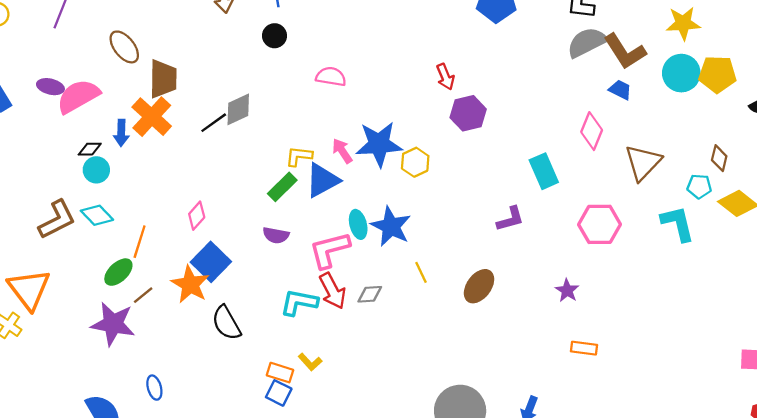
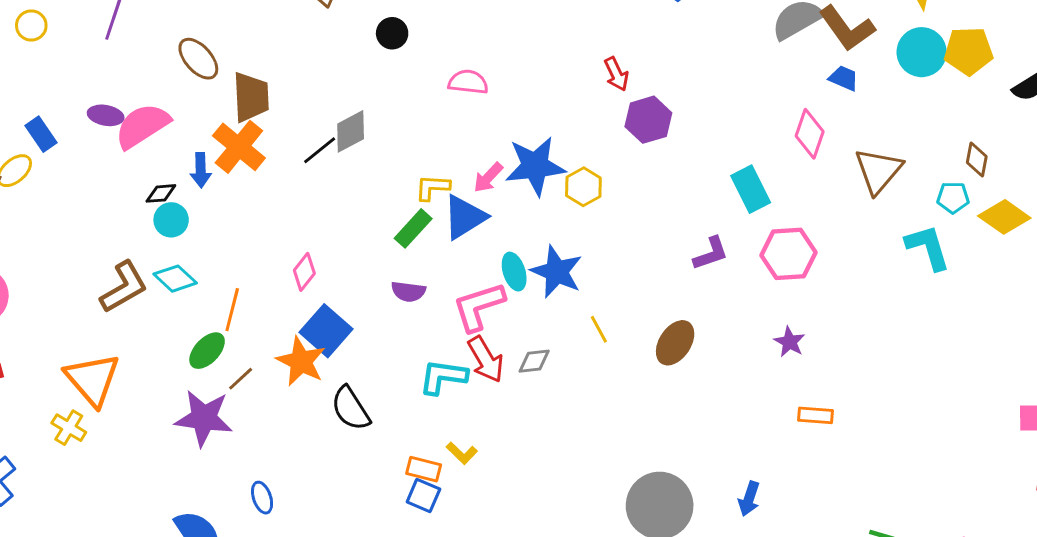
pink arrow: (342, 151) -> (488, 178), turned -100
pink hexagon: (599, 224) -> (788, 254), moved

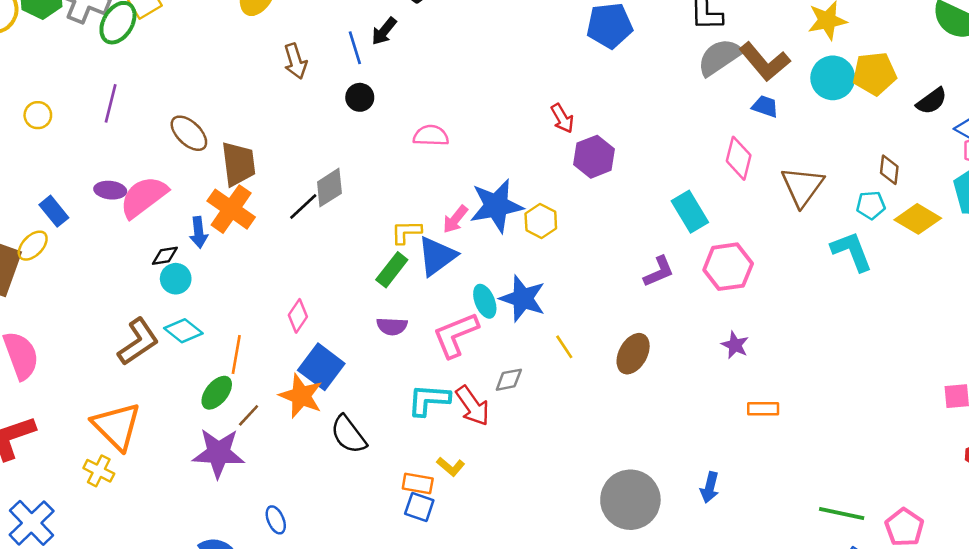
red arrow: (486, 359) -> (473, 406), moved

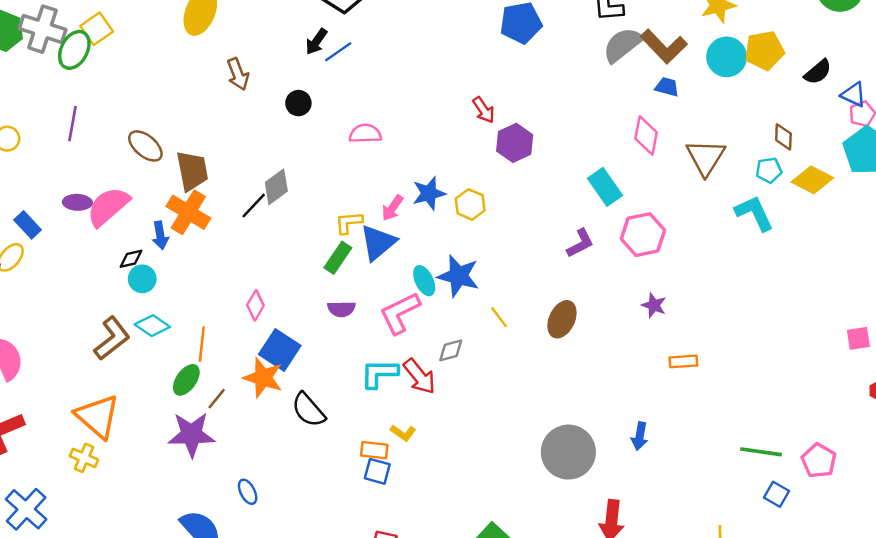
blue line: (355, 48) -> (338, 52), moved, turned 76
blue star: (496, 206) -> (429, 193), size x0.7

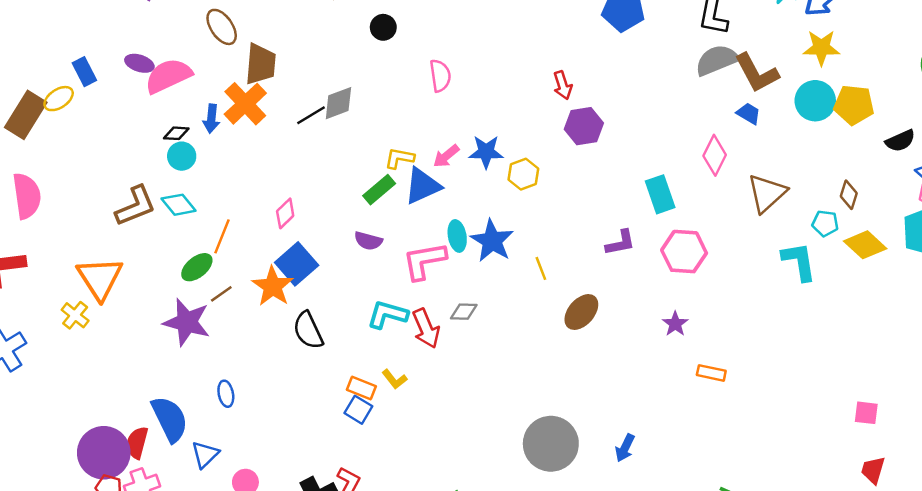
pink semicircle: (365, 134) -> (440, 76), turned 68
yellow line: (499, 317) -> (541, 268), moved
orange rectangle: (683, 361) -> (711, 373), moved

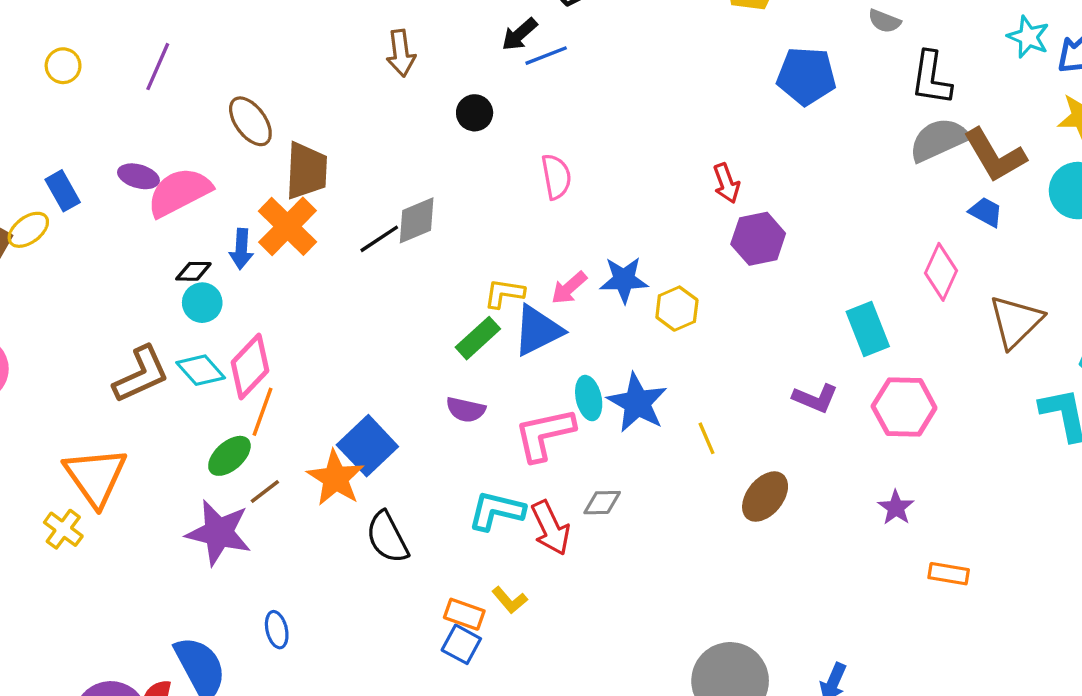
pink diamond: (285, 213) -> (250, 367), moved, size x1.5
purple L-shape: (620, 243) -> (815, 398), turned 36

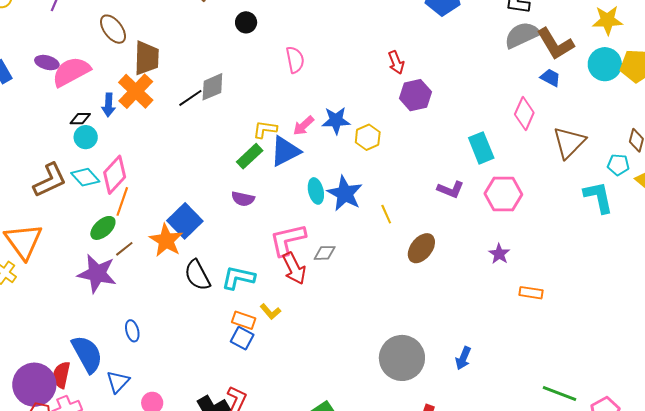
pink L-shape: (544, 434) -> (288, 240), moved
cyan L-shape: (496, 511) -> (238, 278), moved

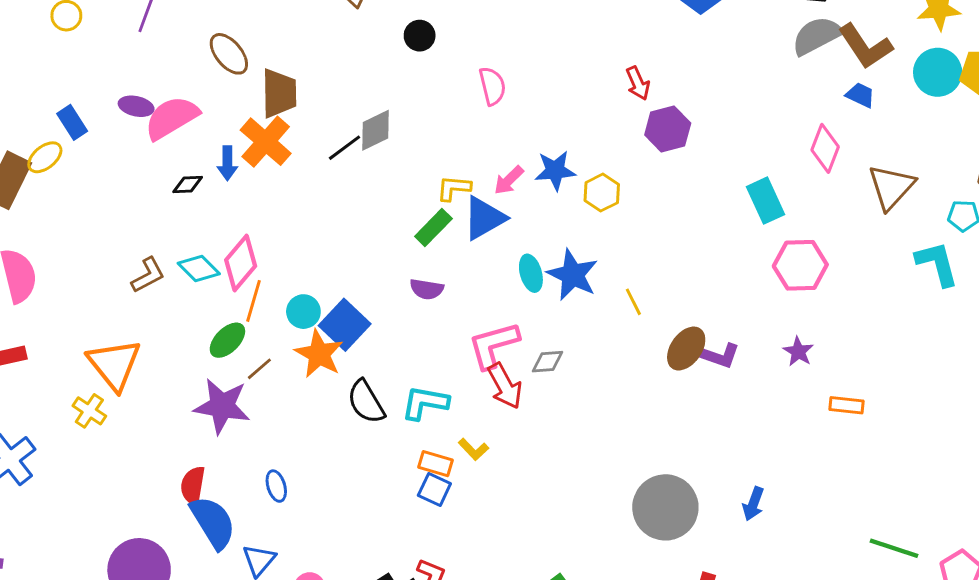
cyan circle: (86, 137) -> (303, 312), moved
brown L-shape: (50, 180) -> (148, 275), size x0.7
purple L-shape: (451, 189) -> (720, 356), moved
red semicircle: (61, 375) -> (193, 486), moved

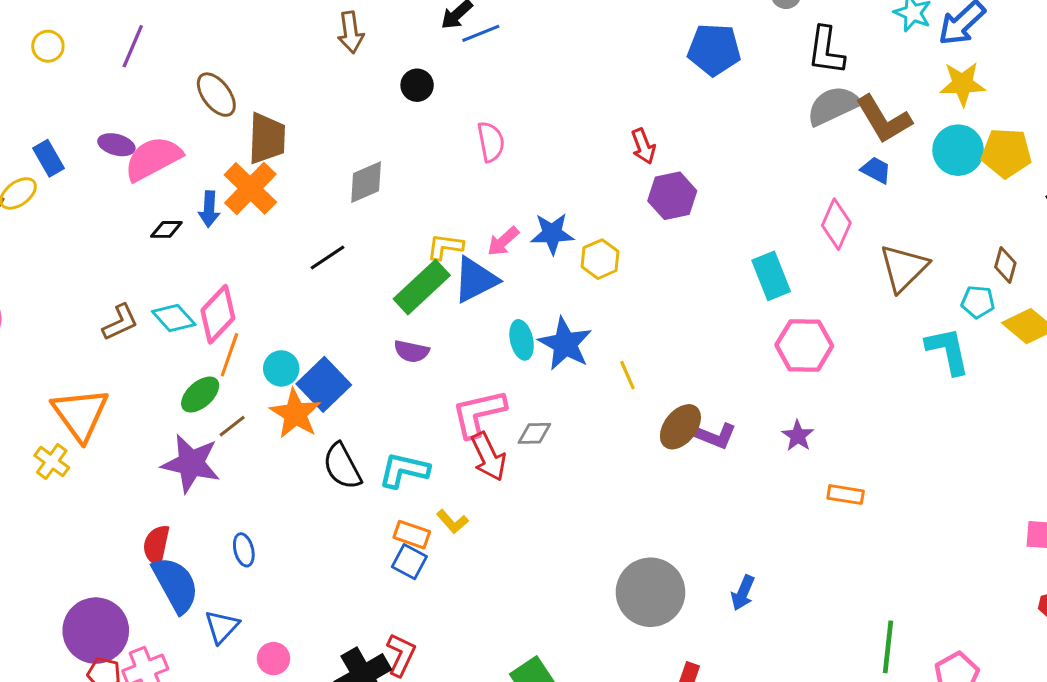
black line: (345, 148) -> (327, 257), moved
green rectangle: (433, 228) -> (422, 287), size x1.4
green line: (894, 548) -> (888, 647), turned 75

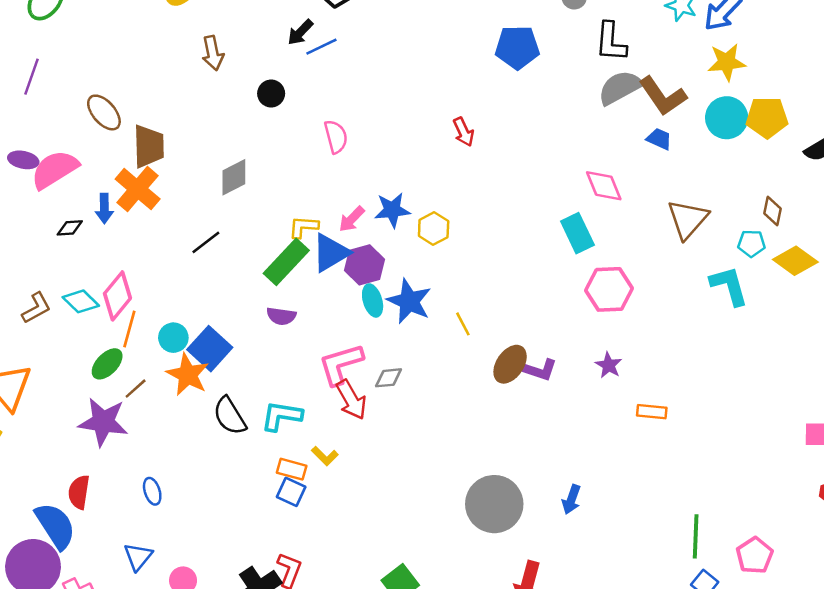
purple hexagon: (672, 196) -> (365, 265), moved
pink diamond: (836, 224) -> (604, 186), moved, turned -42
blue semicircle: (176, 585) -> (55, 526), moved

